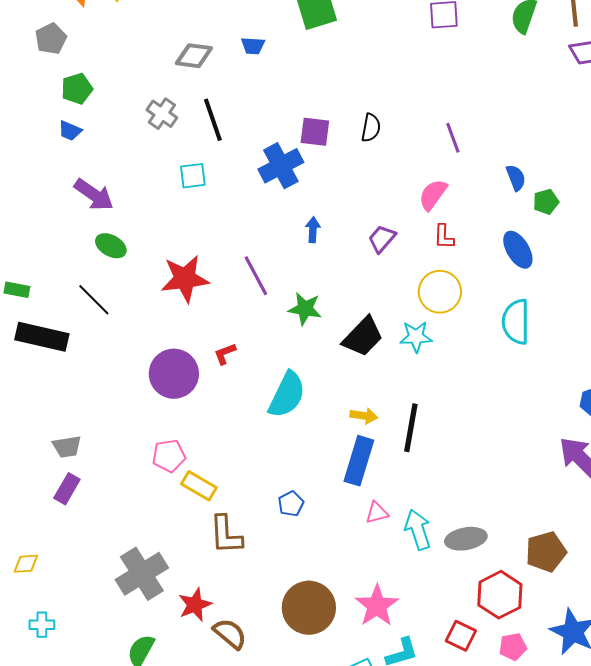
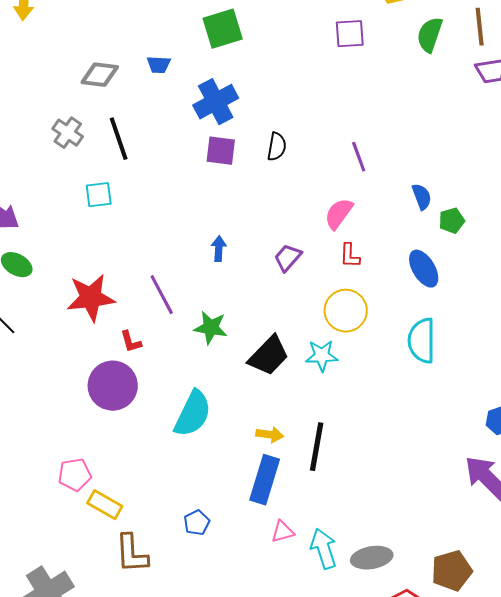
blue cross: (281, 166) -> (216, 102), moved
red L-shape: (225, 354) -> (131, 342), moved, turned -85
purple circle: (174, 374) -> (113, 386), moved

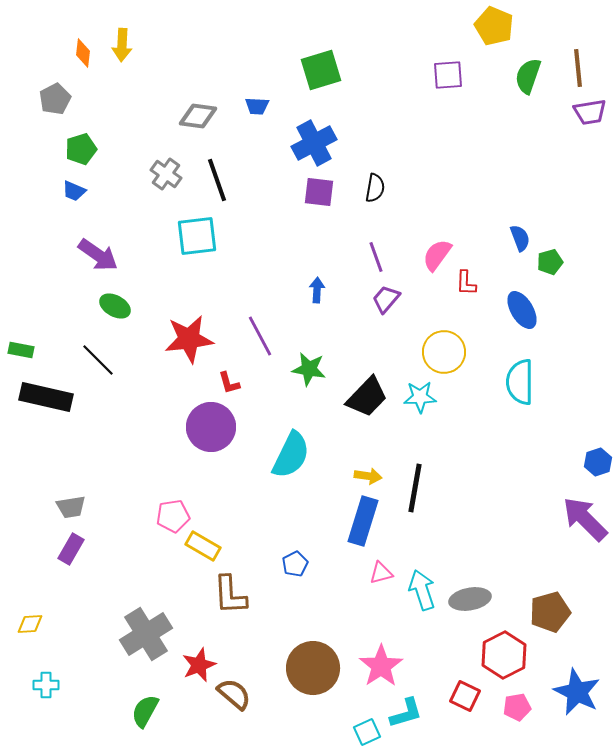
purple line: (359, 157) -> (376, 257), moved
cyan square: (99, 195) -> (197, 236), size x1.5
red L-shape: (350, 256) -> (466, 283), moved

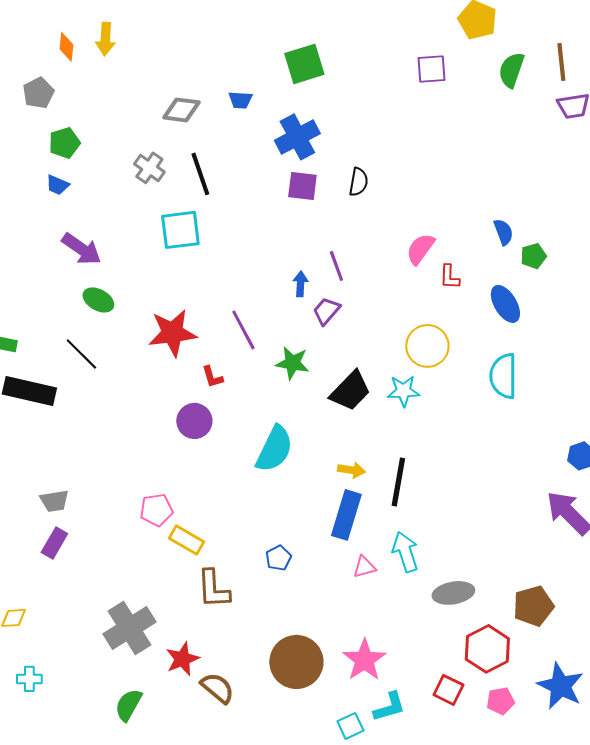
purple line: (376, 257) -> (336, 266), moved
purple trapezoid: (386, 299) -> (326, 311), moved
purple circle: (211, 427) -> (194, 421), size x0.7
cyan arrow: (422, 590) -> (405, 552), moved

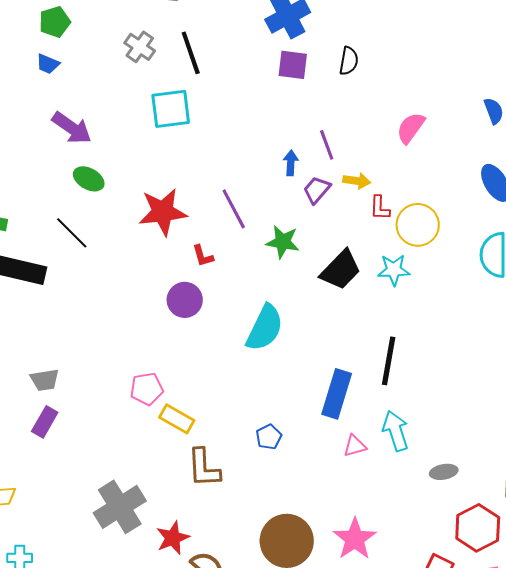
red L-shape: (449, 277) -> (380, 208), moved
yellow arrow: (351, 470) -> (357, 181), moved
gray ellipse: (453, 593) -> (444, 472), size x0.7

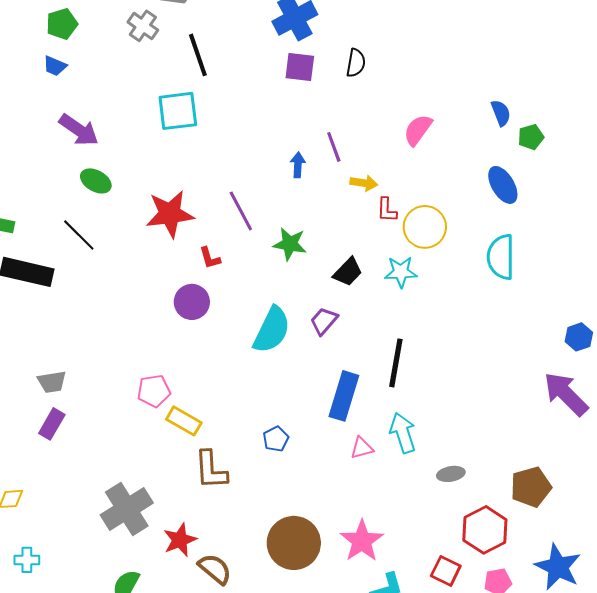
gray cross: (140, 47) -> (143, 26), moved
purple trapezoid: (317, 190) -> (324, 321), moved
black trapezoid: (341, 270) -> (348, 272), size x0.7

